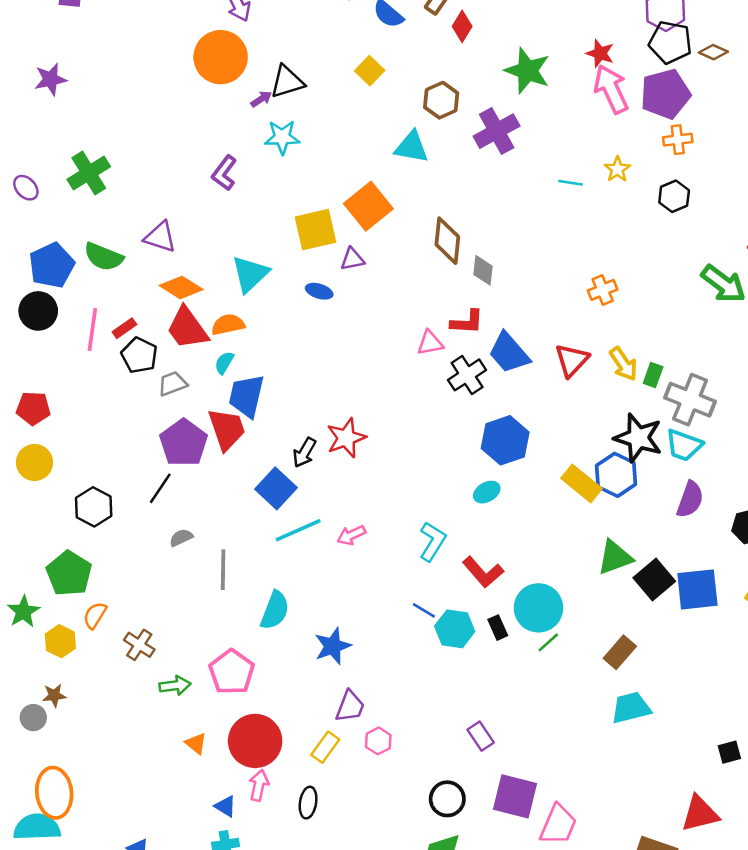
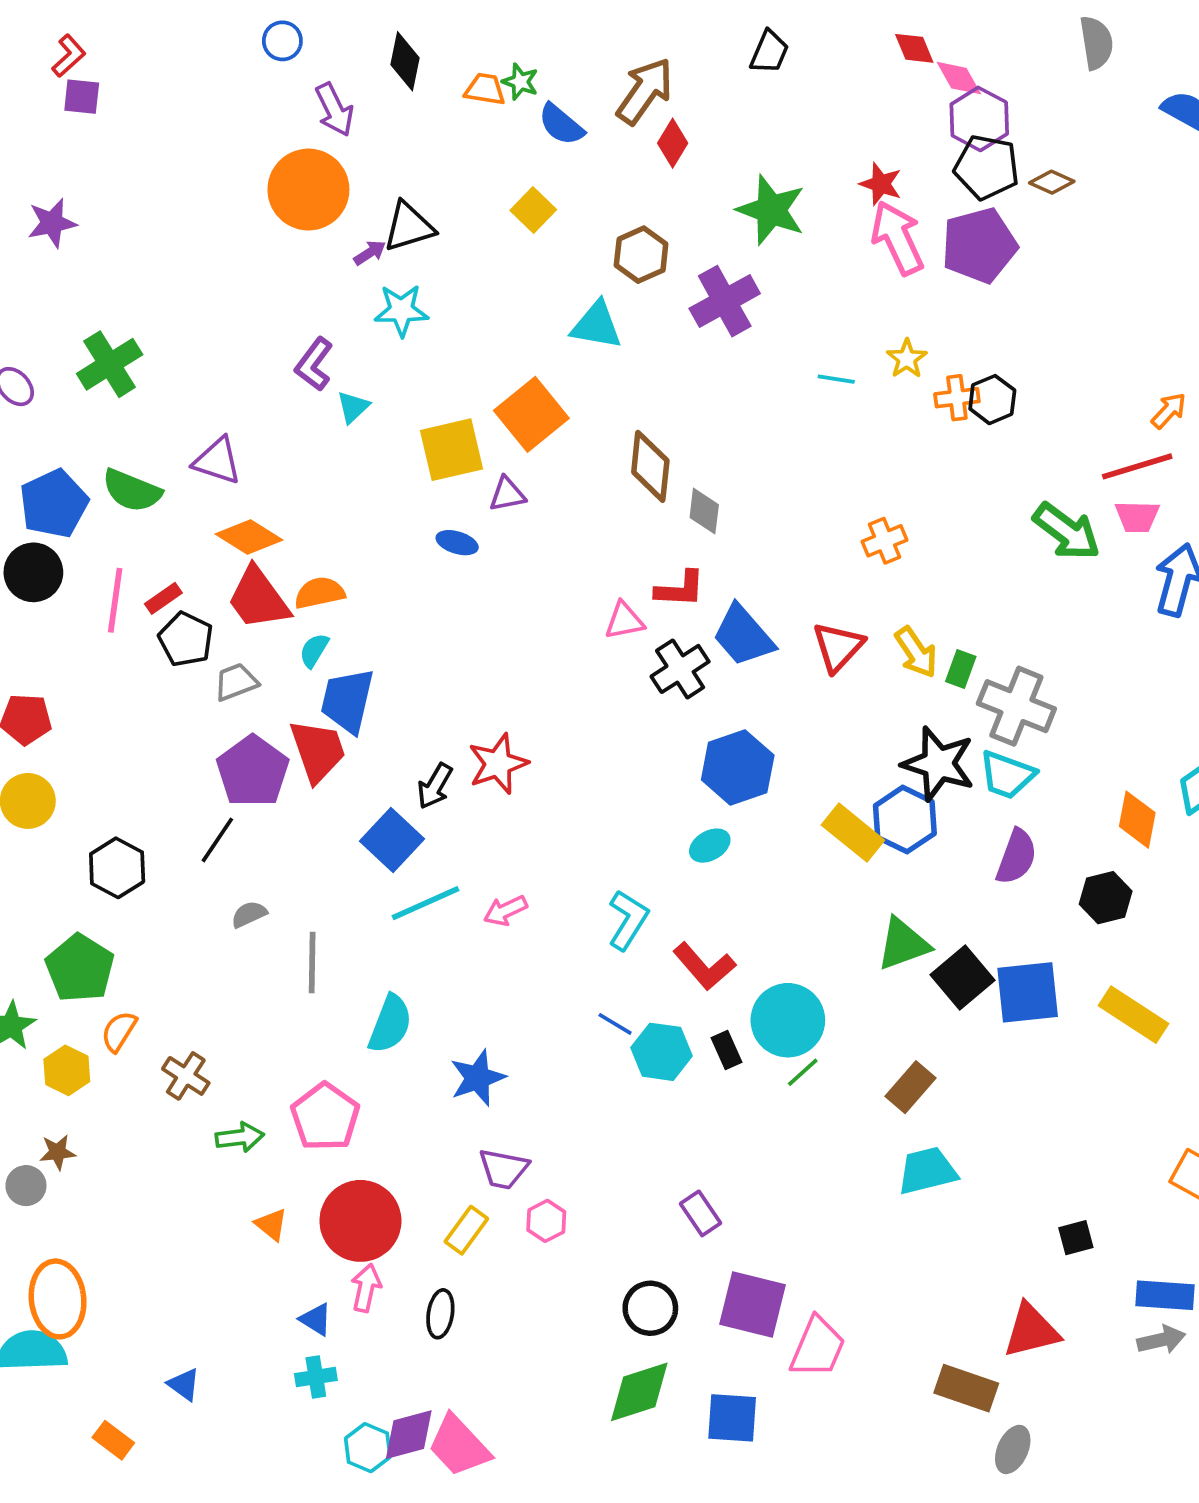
orange cross: (678, 140) -> (957, 398), moved
cyan triangle: (250, 274) -> (353, 407), moved, size x0.6
purple trapezoid: (350, 706) -> (504, 1169), turned 80

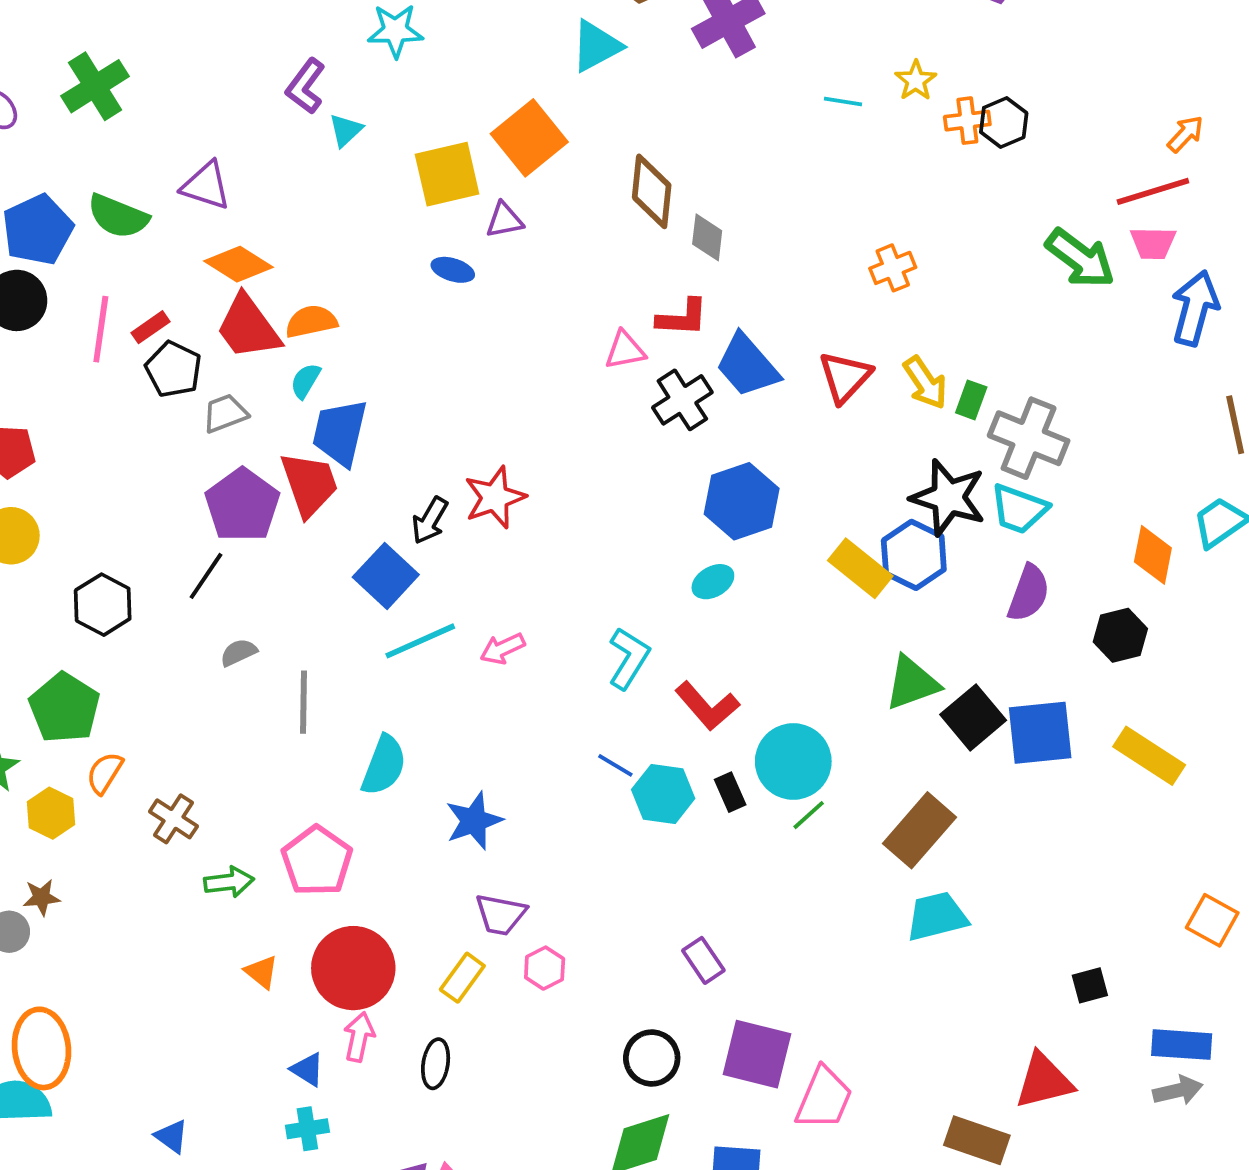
cyan triangle: (596, 325) -> (596, 46), turned -38
brown rectangle: (911, 1087) -> (920, 830), size x1.4

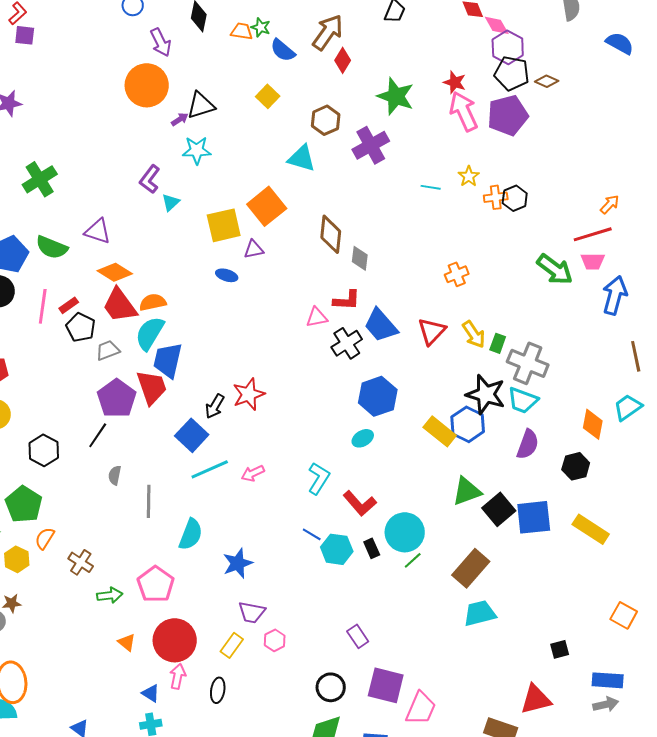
cyan triangle: (596, 46) -> (302, 158), turned 44
cyan semicircle: (305, 381) -> (150, 333), size x1.8
gray semicircle: (239, 652) -> (115, 475), turned -54

